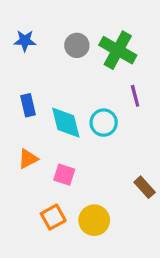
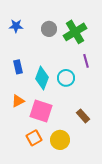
green cross: (118, 50) -> (75, 32), turned 30
cyan diamond: (66, 123) -> (42, 78), turned 35
pink square: (64, 175) -> (41, 111), size x1.6
brown rectangle: (145, 187) -> (83, 116), moved

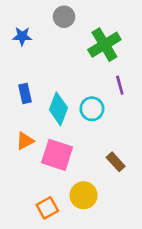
gray circle: (49, 29) -> (64, 17), moved
orange square: (34, 138) -> (47, 208), moved

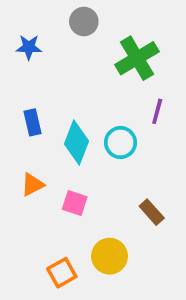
purple line: (120, 85) -> (157, 111), turned 30
pink square: (57, 155) -> (75, 203), size x0.6

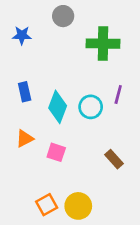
green cross: (137, 58) -> (103, 44), turned 32
purple line: (157, 111) -> (118, 94), moved
yellow circle: (109, 256) -> (78, 206), moved

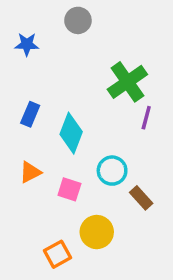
green cross: (103, 44) -> (127, 82), moved, turned -36
blue rectangle: (25, 92) -> (30, 114), turned 36
cyan circle: (91, 107) -> (112, 171), moved
yellow circle: (78, 206) -> (97, 232), moved

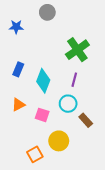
purple line: (146, 118) -> (74, 80), moved

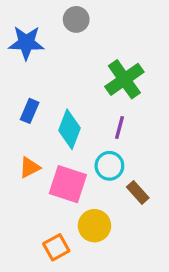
blue star: (16, 27) -> (26, 43), size x1.5
pink square: (42, 115) -> (68, 184), size x1.6

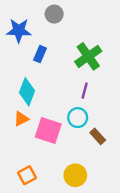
blue rectangle: (30, 111) -> (40, 54), moved
cyan diamond: (70, 129) -> (27, 92), moved
yellow circle: (94, 226) -> (75, 175), moved
orange square: (56, 247) -> (27, 175), moved

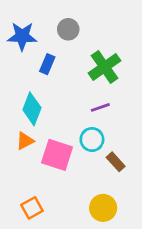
gray circle: (54, 14) -> (68, 29), moved
purple line: (85, 91) -> (100, 107), turned 56
yellow circle: (75, 175) -> (103, 208), moved

